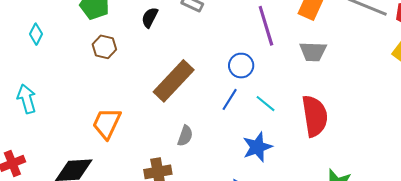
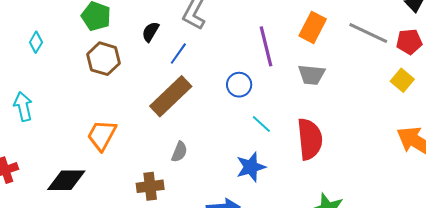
brown hexagon: (104, 47) -> (104, 59), size x1.4
blue line: (230, 99) -> (178, 54), moved

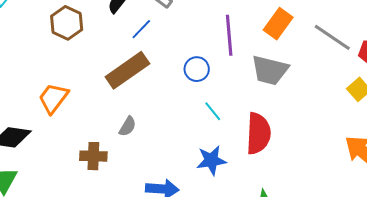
gray trapezoid: (312, 75) -> (270, 70), size x1.4
blue star: (251, 167) -> (211, 160), moved

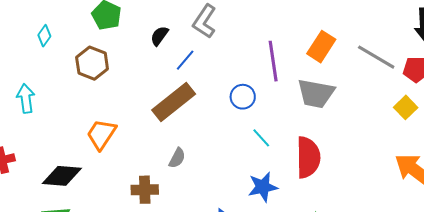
brown hexagon: (67, 23) -> (92, 63), moved

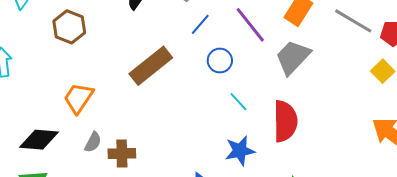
blue line: (185, 60) -> (200, 24), moved
purple line: (273, 61) -> (250, 25), turned -30
gray trapezoid: (316, 93) -> (293, 57), turned 123
gray semicircle: (177, 158) -> (93, 142), moved

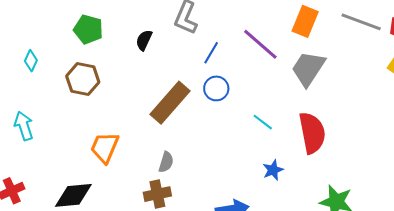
blue circle: (220, 61) -> (216, 88), moved
gray semicircle: (93, 142) -> (166, 162), moved
blue star: (240, 151) -> (273, 170), size x0.7

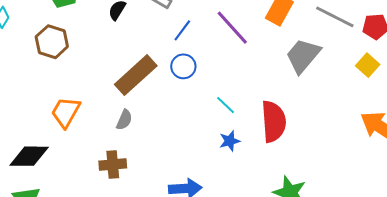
gray trapezoid: (308, 69) -> (303, 56), moved
gray semicircle: (166, 162) -> (124, 120), moved
blue star: (273, 170) -> (230, 141), moved

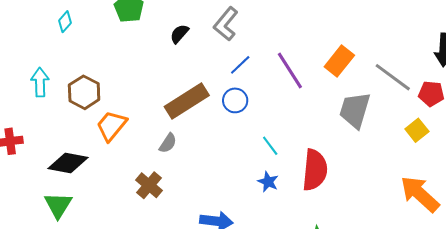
brown hexagon: (52, 42) -> (84, 92), moved
gray trapezoid: (303, 56) -> (355, 110), turned -33
blue star: (230, 141) -> (268, 182), turned 30
brown cross: (113, 164) -> (149, 185), turned 36

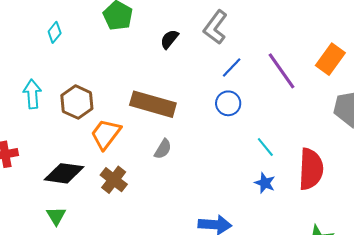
brown rectangle: (187, 101) -> (153, 104), moved, turned 51
brown cross: (149, 185) -> (114, 180), moved
green triangle: (58, 205) -> (56, 216), size x0.7

